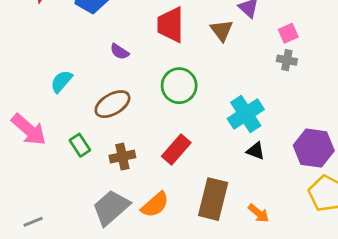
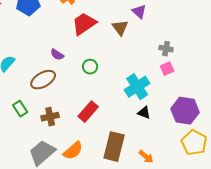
red trapezoid: (171, 25) -> (84, 24), turned 56
pink square: (288, 33) -> (167, 69), moved
purple semicircle: (120, 52) -> (57, 55), moved
green circle: (179, 86) -> (90, 67), size x0.6

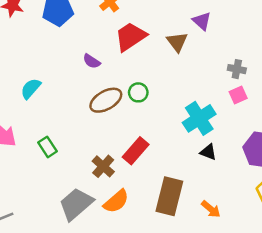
purple semicircle: (57, 55) -> (92, 61), moved
brown ellipse: (43, 80) -> (106, 100), moved
brown cross: (50, 117) -> (103, 166), moved, turned -36

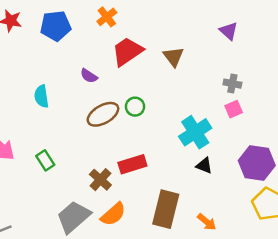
purple triangle: (202, 21) -> (229, 31), moved
cyan semicircle: (31, 89) -> (41, 96), moved, turned -50
red rectangle: (136, 151) -> (132, 164), turned 32

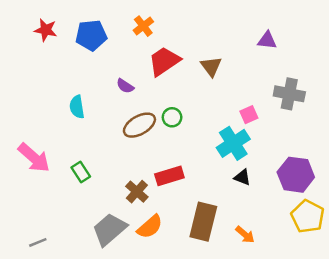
purple triangle: (229, 31) -> (267, 40), turned -36
gray cross: (232, 84) -> (289, 94), moved, size x1.6
pink square: (234, 109) -> (249, 115), moved

